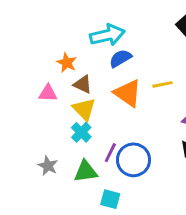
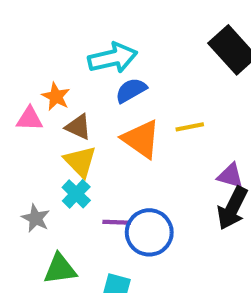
pink triangle: (48, 93) -> (30, 119), moved
purple line: (110, 153) -> (117, 222), turned 66
gray star: (48, 166) -> (36, 218), moved
green triangle: (86, 171) -> (60, 269), moved

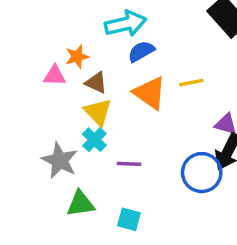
orange star: (56, 96) -> (77, 57), turned 30
gray star: (36, 218) -> (60, 160), size x1.5
blue circle: (149, 232) -> (202, 173), moved

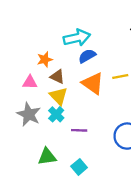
pink triangle: (55, 76) -> (30, 82), moved
gray star: (60, 160) -> (29, 114), moved
cyan square: (129, 219) -> (79, 167), turned 35

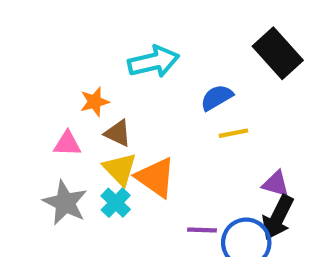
blue semicircle: (87, 56) -> (217, 97), moved
orange triangle: (93, 83) -> (156, 177), moved
purple line: (79, 130) -> (202, 230), moved

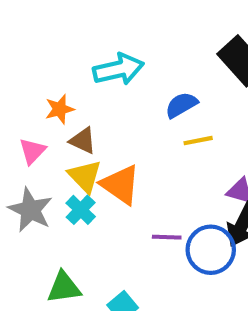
pink triangle: (67, 144) -> (32, 151), turned -48

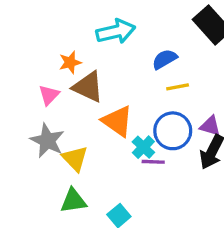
brown triangle: (83, 141) -> (88, 87), size x1.5
yellow triangle: (85, 176) -> (75, 159), moved
cyan cross: (81, 210) -> (143, 147), moved
blue circle: (211, 250) -> (173, 131), moved

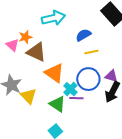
pink triangle: (49, 95) -> (12, 45), moved, turned -32
green triangle: (73, 201) -> (57, 104), moved, turned 42

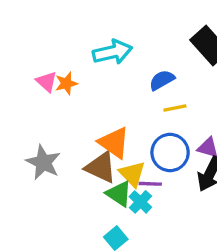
pink triangle: (12, 45) -> (47, 82), moved
brown triangle: (36, 52) -> (101, 167), moved
cyan cross: (70, 89) -> (140, 202), moved
yellow triangle: (28, 96) -> (132, 174), moved

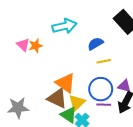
gray star: (43, 162) -> (18, 108), moved, turned -30
yellow triangle: (132, 174) -> (77, 103), turned 30
purple line: (150, 184) -> (104, 105), moved

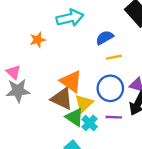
pink triangle: (23, 45) -> (13, 72), moved
purple line: (104, 105) -> (114, 117), moved
gray star: (18, 108) -> (18, 91), moved

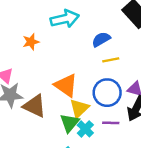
brown triangle: (62, 99) -> (34, 106), moved
green triangle: (75, 117) -> (70, 123), turned 36

